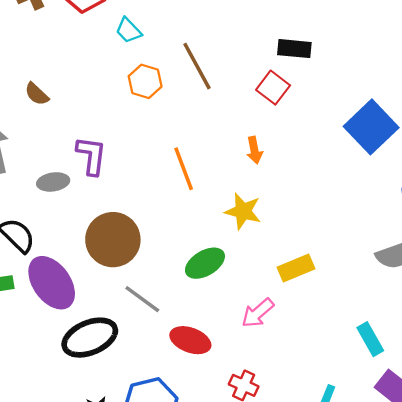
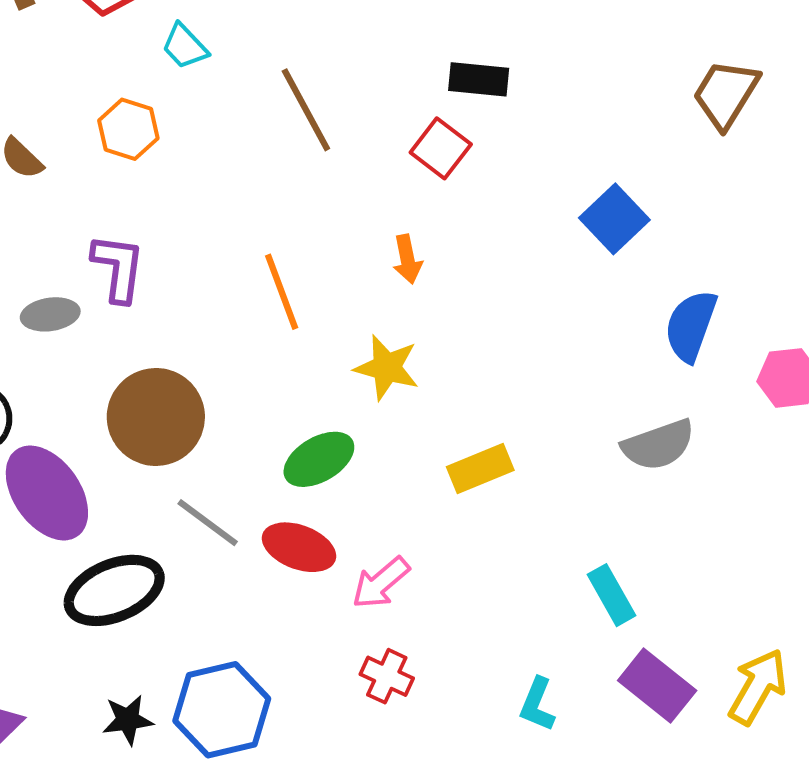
orange hexagon: (145, 81) -> (128, 129), moved
blue square: (371, 127) -> (614, 219), size x0.7
pink arrow: (258, 313) -> (381, 583), moved
red ellipse: (190, 340) -> (299, 547), moved

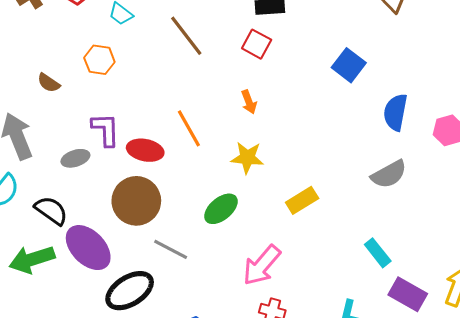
red ellipse: (299, 547) -> (145, 150), moved
pink arrow: (381, 583) -> (262, 265), size x1.4

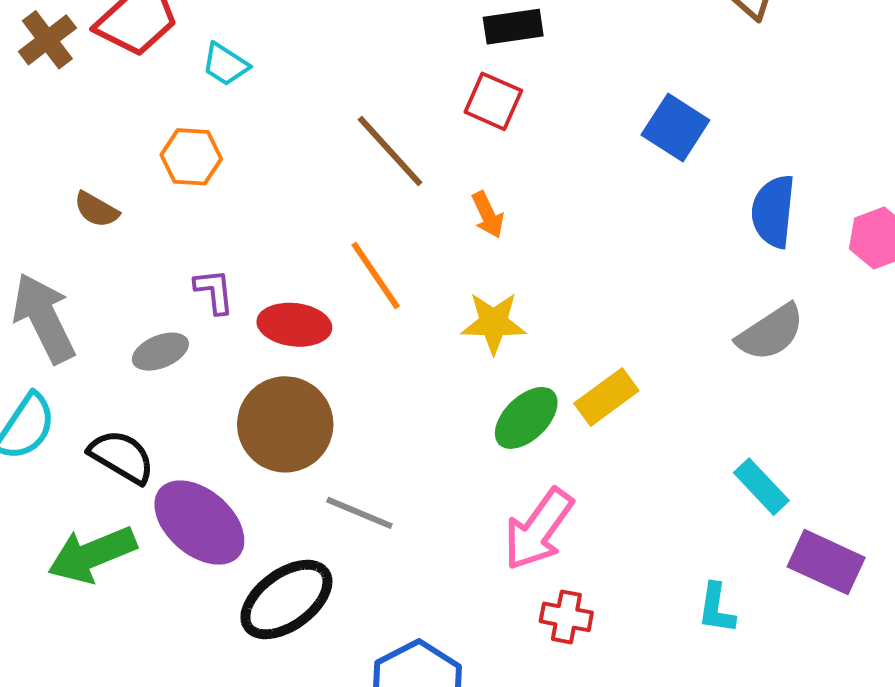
brown line: (186, 36) -> (390, 151), moved
purple L-shape: (106, 130) -> (214, 291), size x0.7
green ellipse: (221, 209) -> (526, 418), moved

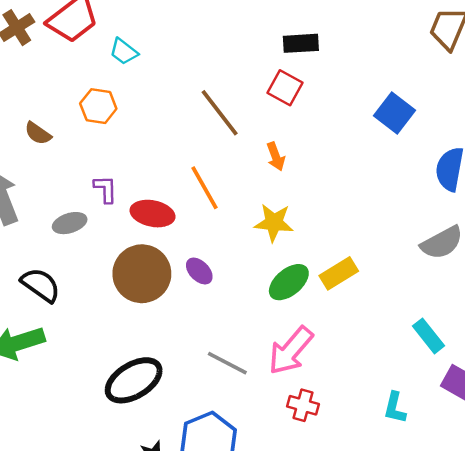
gray line: (359, 513) -> (227, 363), moved
purple ellipse: (199, 522) -> (199, 271), moved, size x0.5

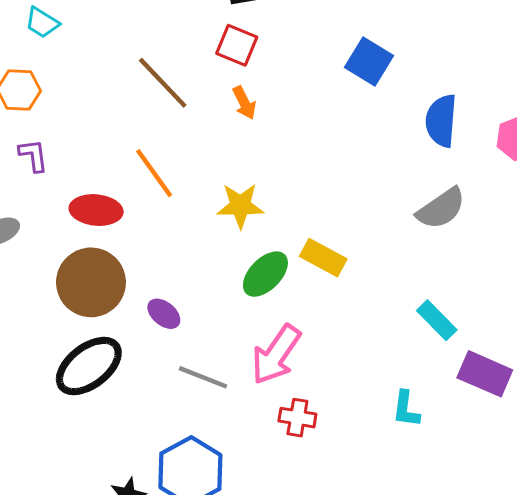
orange arrow: (276, 156) -> (244, 103), moved
purple L-shape: (105, 189) -> (33, 155), moved
purple ellipse: (199, 271) -> (164, 314), moved
yellow rectangle: (339, 273) -> (323, 258), turned 66
black ellipse: (134, 380) -> (89, 366), moved

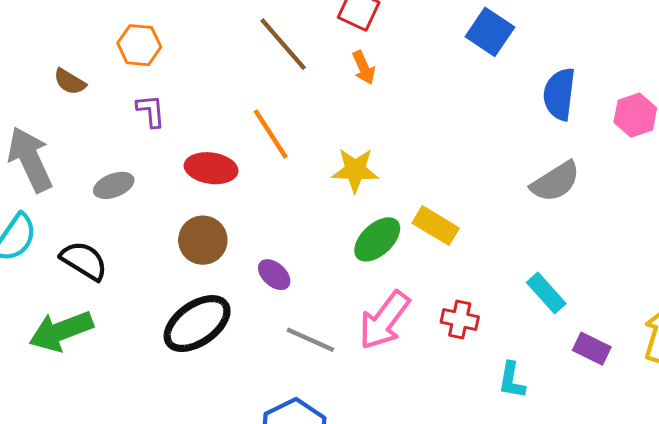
brown circle: (91, 282) -> (203, 240), size x0.7
purple rectangle: (485, 374) -> (592, 349), size x0.7
red cross: (297, 418) -> (460, 319), moved

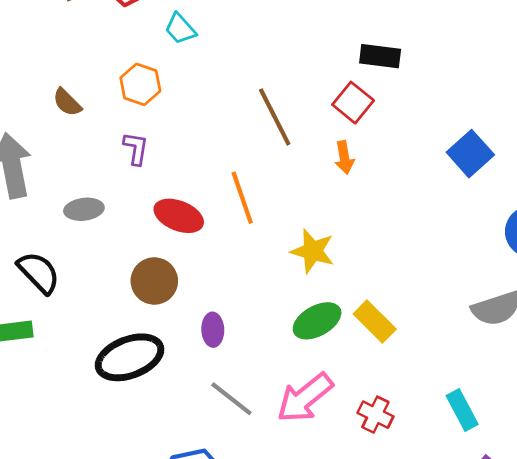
purple ellipse: (274, 275) -> (213, 330), turned 32

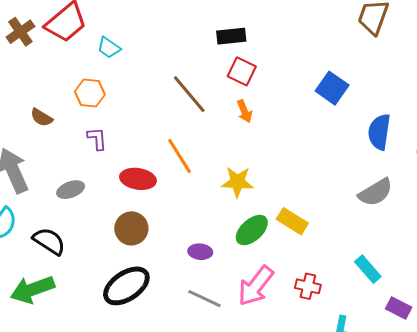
black rectangle: (380, 56) -> (231, 36), moved
purple ellipse: (213, 330) -> (200, 252), moved, turned -70

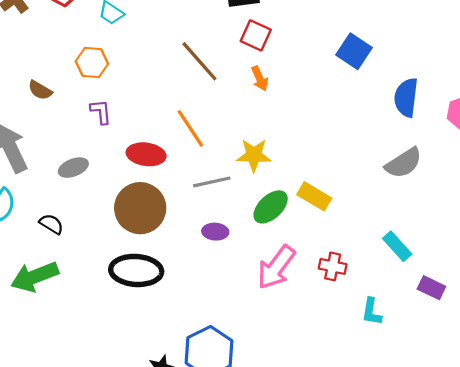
brown circle: (131, 228) -> (140, 208), size x1.4
black semicircle: (49, 241) -> (51, 224), size x0.7
black ellipse: (126, 286) -> (136, 270), turned 39
gray line: (204, 299) -> (212, 182), moved, turned -36

